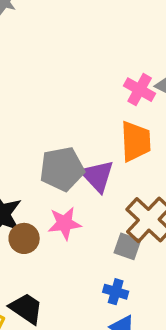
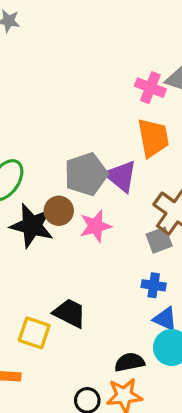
brown circle: (24, 238) -> (59, 211), moved
gray square: (127, 246) -> (159, 240), turned -32

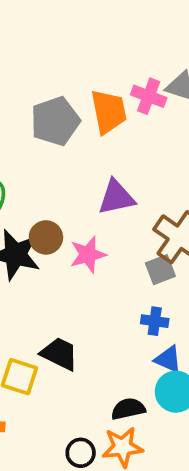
orange trapezoid: (153, 138) -> (109, 112), moved
gray pentagon: (86, 174) -> (55, 121), moved
purple triangle: (121, 176) -> (116, 197), turned -51

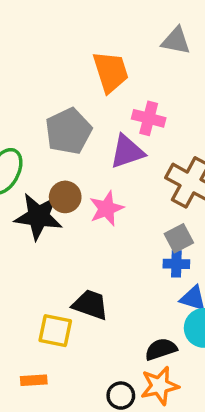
pink cross: (149, 96) -> (149, 118), moved
gray pentagon: (55, 121) -> (68, 131), moved
gray square: (160, 270) -> (179, 238), moved

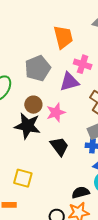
black star: (38, 216) -> (27, 126), moved
black trapezoid: (90, 305) -> (59, 146), moved, turned 30

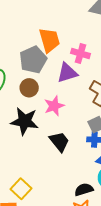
orange trapezoid: (63, 37) -> (49, 40), moved
brown circle: (33, 105) -> (29, 88), moved
yellow square: (23, 178) -> (21, 189), moved, turned 30

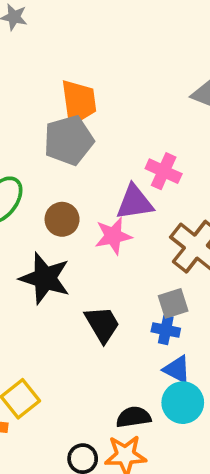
orange trapezoid: (49, 40) -> (79, 102), moved
gray pentagon: (33, 60) -> (69, 140), moved
pink star: (54, 106) -> (113, 236), moved

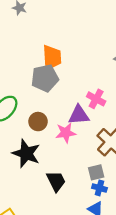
blue cross: (166, 330) -> (99, 188), moved

